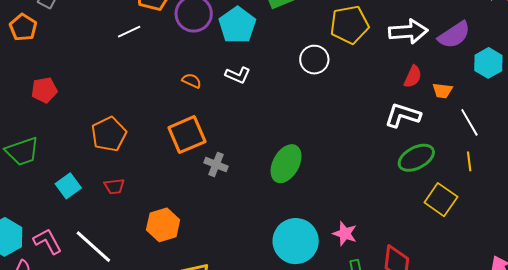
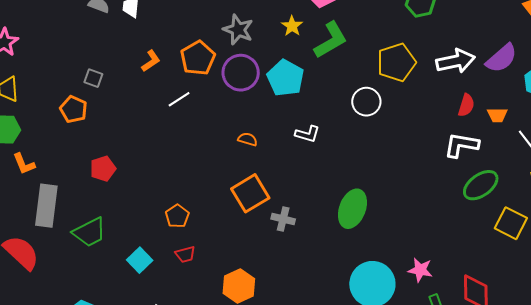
white L-shape: (238, 75) -> (307, 134), moved
orange pentagon: (109, 134) -> (177, 216), moved, size x0.7

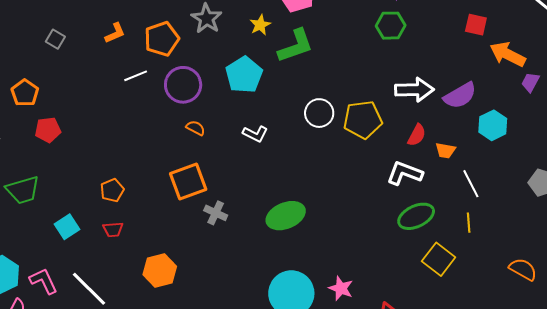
yellow pentagon: (396, 62) -> (363, 120), moved
purple circle: (241, 73) -> (183, 85), moved
orange pentagon: (74, 109) -> (25, 93), moved
green ellipse: (352, 209) -> (286, 216), turned 36

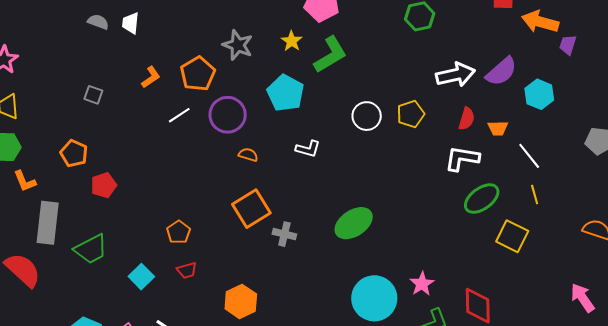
yellow pentagon: (363, 120) -> (411, 114), size x0.7
pink star: (341, 288) -> (422, 284), turned 30

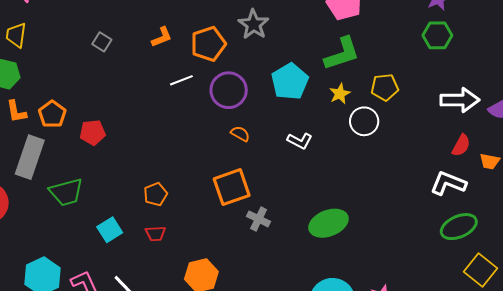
yellow star: (292, 41) -> (340, 94), moved
yellow pentagon: (411, 114) -> (385, 87), moved
orange pentagon: (74, 153) -> (52, 114), moved

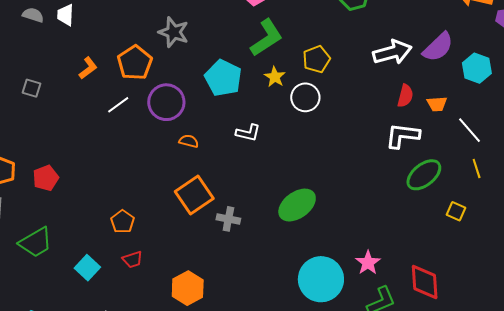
yellow square: (480, 270) -> (456, 211), size x0.6

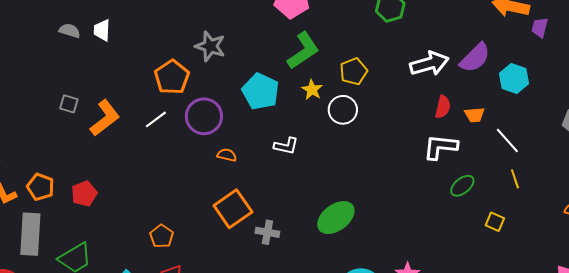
orange L-shape: (88, 68) -> (105, 118), moved, size x1.6
green ellipse: (424, 175) -> (462, 186), size x0.7

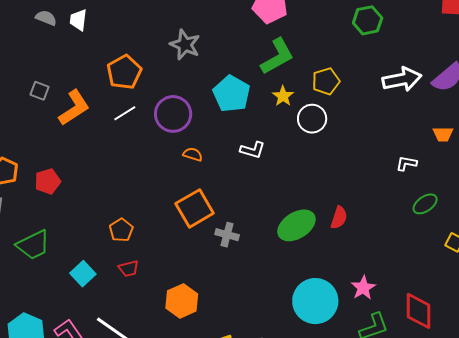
orange pentagon: (172, 77) -> (124, 72), moved
red semicircle: (443, 107) -> (339, 218), moved
white L-shape: (440, 147) -> (406, 163), size x0.6

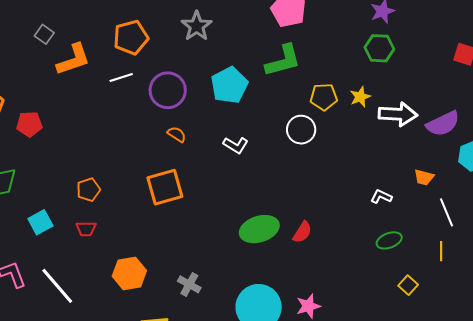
yellow star: (283, 96) -> (360, 97), moved
gray cross: (227, 235) -> (189, 284), moved

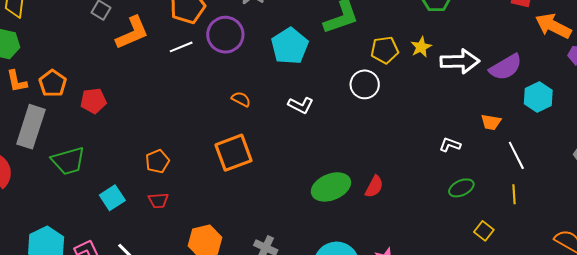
purple circle: (168, 90) -> (225, 35), moved

